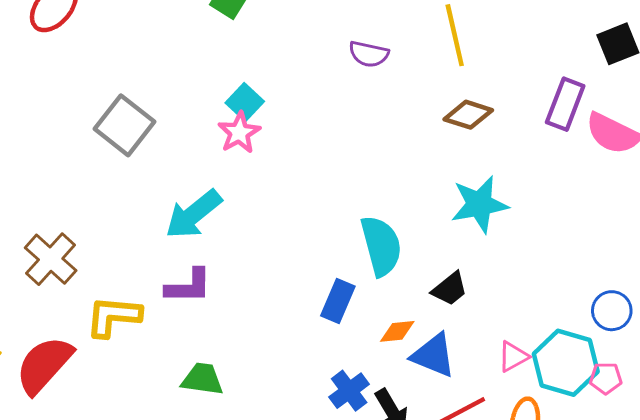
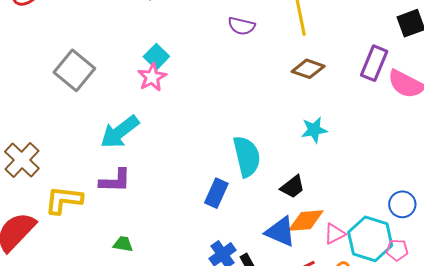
cyan star: (479, 204) -> (314, 130), size x0.7
orange diamond: (397, 331) -> (306, 221), moved, size x1.5
green trapezoid: (202, 379) -> (123, 244), size x0.7

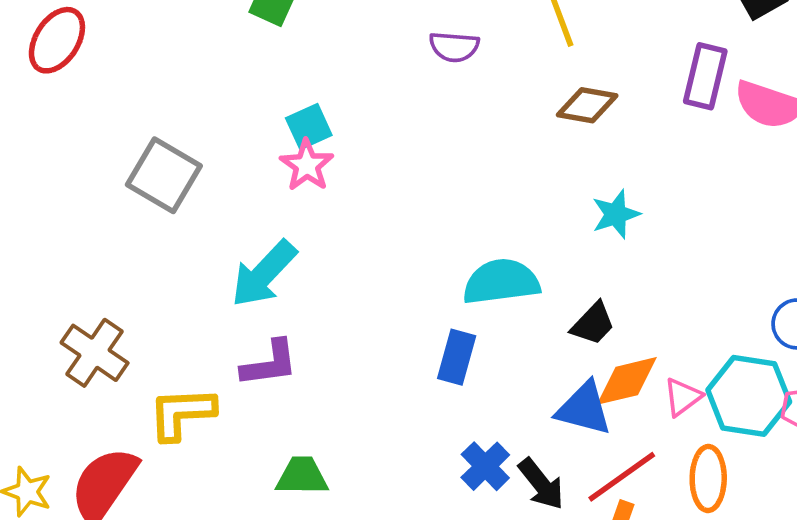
cyan square: (156, 57) -> (309, 127), turned 30
cyan semicircle: (247, 156) -> (501, 282), turned -75
green trapezoid: (123, 244) -> (302, 476), size x1.4

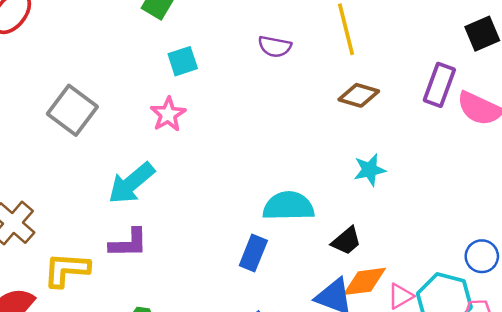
cyan square: (309, 127) -> (183, 61), moved

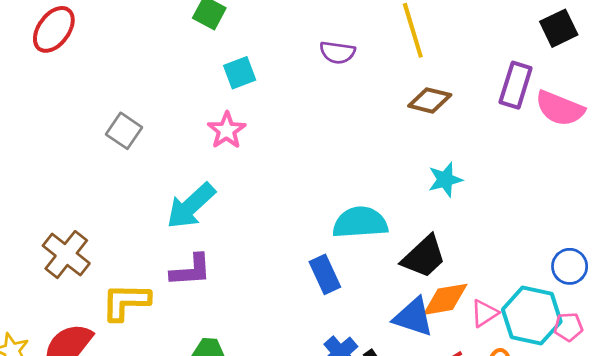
gray square: (72, 110) -> (124, 131), size x0.7
black trapezoid: (346, 241) -> (424, 257), size x1.4
blue rectangle: (253, 253) -> (325, 274), turned -44

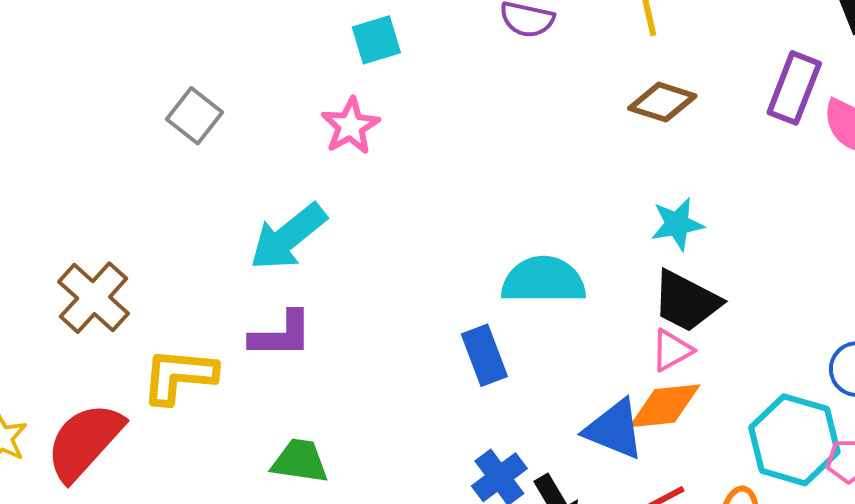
black trapezoid: (424, 257) -> (686, 301), moved, turned 66
pink triangle: (484, 313) -> (672, 350), moved

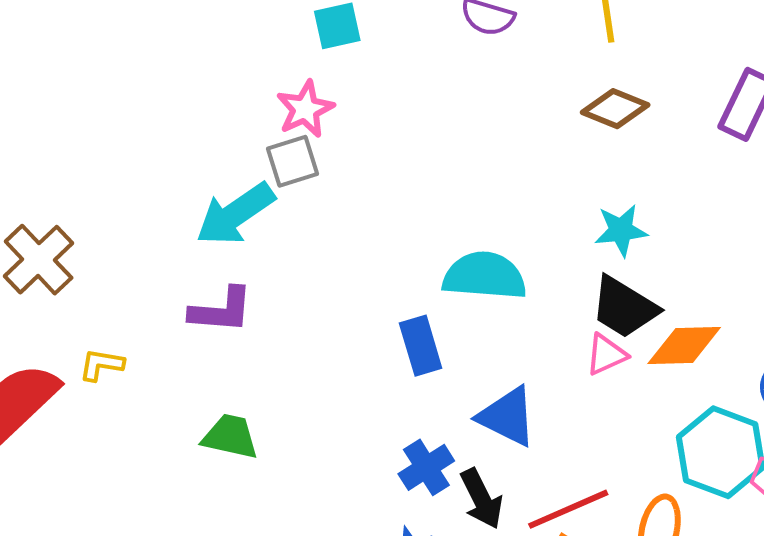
gray square: (195, 116) -> (292, 161), moved, turned 30
yellow L-shape: (179, 376) -> (101, 365), moved, size x0.6
orange diamond: (665, 406) -> (684, 346), moved
blue triangle: (614, 429) -> (507, 417), moved

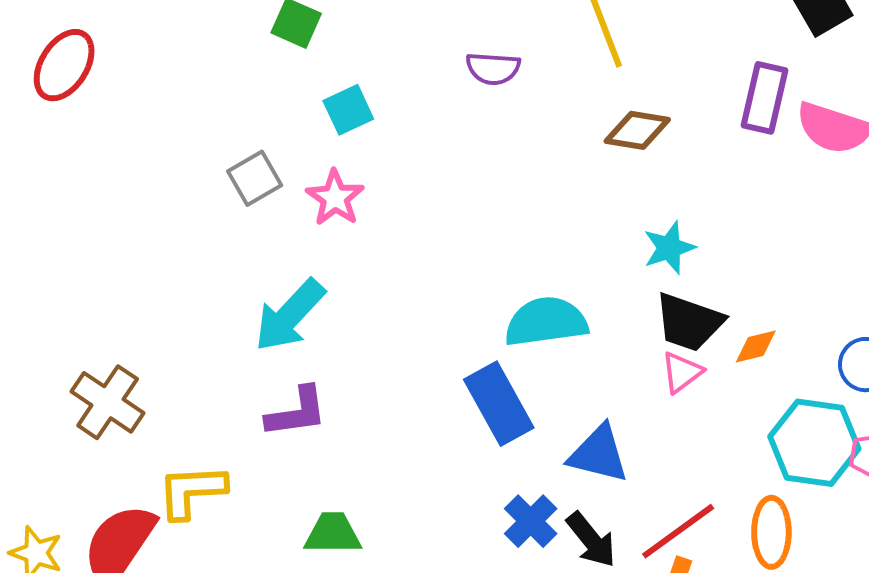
gray square: (292, 161) -> (255, 178), moved
blue rectangle: (421, 346) -> (499, 404), size x1.4
orange diamond: (684, 346) -> (756, 346), size x0.6
yellow L-shape: (101, 365) -> (192, 491), size x1.6

